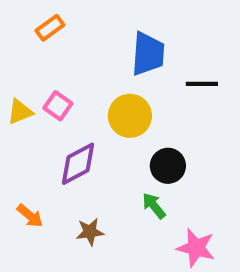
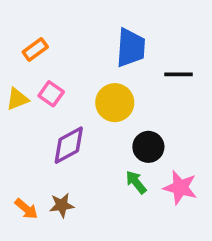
orange rectangle: (50, 28) -> (35, 50), moved
orange arrow: (30, 216) -> (26, 209), moved
brown star: (90, 232) -> (62, 205), moved
pink star: (196, 248) -> (180, 188), moved

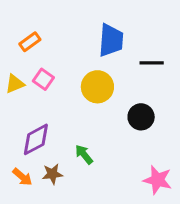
purple diamond: (69, 145) -> (36, 139), moved
black circle: (148, 147) -> (141, 117), moved
green arrow: (136, 182) -> (84, 154), moved
pink star: (180, 188) -> (158, 180), moved

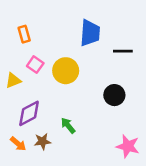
orange rectangle: (30, 42) -> (24, 34), turned -70
yellow triangle: (15, 84) -> (13, 80), moved
yellow circle: (97, 87) -> (66, 71), moved

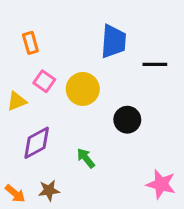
black circle: (114, 95) -> (127, 120), moved
brown star: (42, 141) -> (49, 190), moved
orange arrow: (18, 144) -> (15, 193), moved

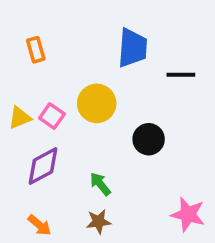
pink square: (44, 81) -> (52, 116), moved
brown star: (49, 190) -> (98, 222), moved
orange arrow: (15, 193) -> (39, 225), moved

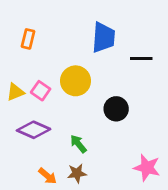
orange rectangle: (36, 50) -> (28, 39), turned 30
purple diamond: (43, 166) -> (34, 130), turned 52
orange arrow: (39, 225) -> (48, 176), moved

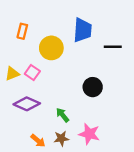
yellow circle: (76, 81) -> (51, 48), moved
pink star: (147, 168) -> (89, 134), moved

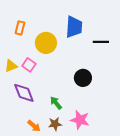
purple diamond: (27, 104) -> (24, 93), turned 45

